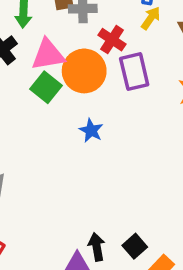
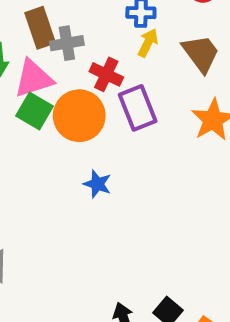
pink triangle: (48, 55) -> (34, 79), moved
green square: (46, 87) -> (35, 111), moved

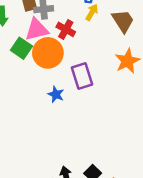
pink triangle: (34, 79) -> (37, 29), moved
purple rectangle: (138, 108) -> (82, 76), moved

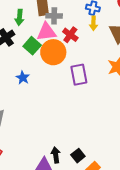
yellow arrow: (92, 12) -> (93, 23), turned 144
blue star: (56, 94) -> (23, 78), moved

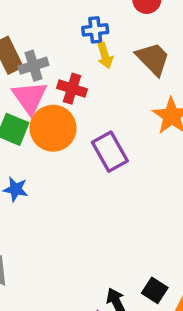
pink triangle: (46, 32) -> (30, 97), turned -40

